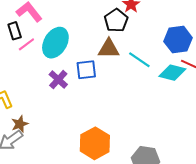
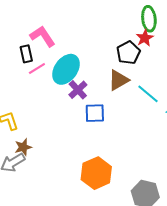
brown triangle: (109, 49) -> (118, 80), turned -35
blue square: (86, 70) -> (95, 113), moved
purple cross: (58, 80) -> (78, 90), moved

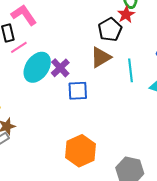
cyan ellipse: (66, 69) -> (37, 67), moved
cyan line: (148, 94) -> (131, 70), turned 45

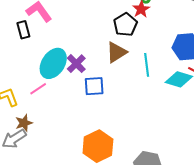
pink line: (19, 47) -> (38, 89), moved

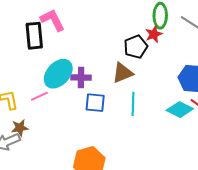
black rectangle: (23, 30) -> (34, 36), size x1.5
purple cross: (76, 64) -> (81, 78), turned 36
cyan line: (147, 65) -> (133, 104), moved

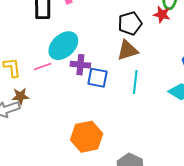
red star: (154, 34) -> (162, 14), turned 30
black pentagon: (136, 47) -> (130, 23), moved
purple cross: (81, 78) -> (80, 65), moved

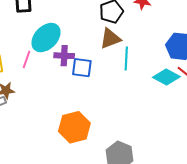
pink line: (43, 66) -> (26, 60), turned -48
cyan line: (135, 82) -> (126, 58), moved

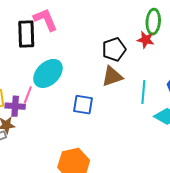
purple cross: (64, 56) -> (15, 106), moved
cyan line: (126, 58) -> (143, 92), moved

